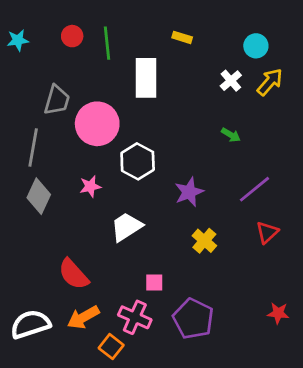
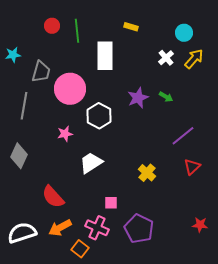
cyan star: (18, 40) -> (13, 55), moved
purple star: (189, 192) -> (138, 98), moved
gray diamond: (39, 196) -> (19, 156), moved

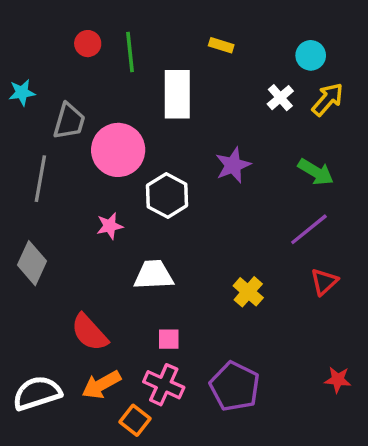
green arrow: (166, 97) -> (316, 172), moved, size x1.5
white trapezoid: (91, 163) -> (154, 275), turned 30
pink square: (111, 203) -> (169, 339), moved

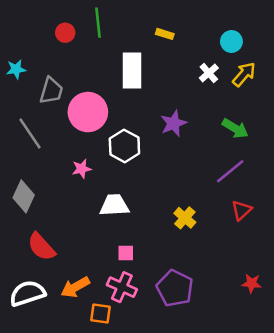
green line: (130, 52) -> (98, 23), moved
gray line: (40, 179) -> (30, 133), turned -44
red semicircle: (89, 332) -> (41, 247), moved
orange square: (135, 420) -> (100, 314), turned -30

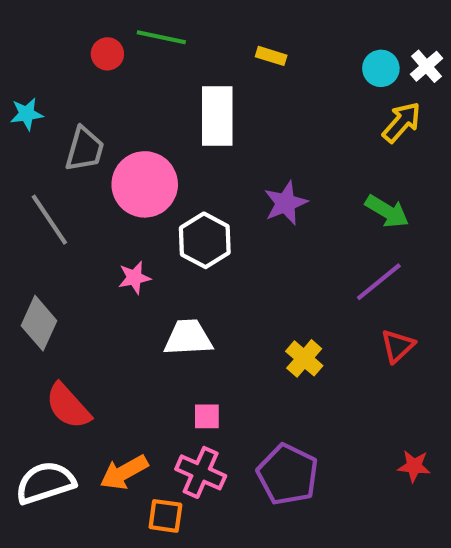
green line: (98, 23) -> (161, 37), turned -72
white cross: (209, 73) -> (426, 66), moved

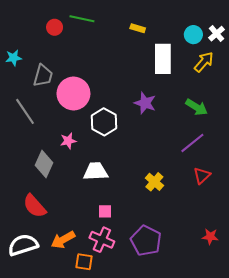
white rectangle: (217, 116) -> (163, 59), moved
purple star: (286, 203) -> (145, 103), turned -30
gray diamond: (39, 323) -> (44, 164), moved

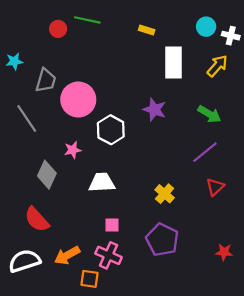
white cross: (217, 34) -> (231, 36), turned -35
cyan circle: (193, 35) -> (206, 27), moved
purple pentagon: (146, 241) -> (162, 240), moved

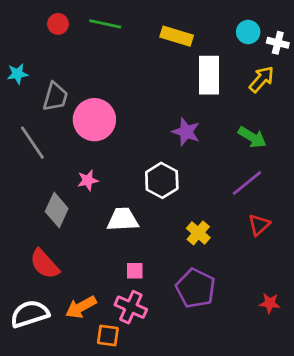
red circle: (58, 29) -> (58, 24), moved
yellow rectangle: (147, 30) -> (177, 36), size x1.6
white hexagon: (111, 130) -> (162, 180), moved

